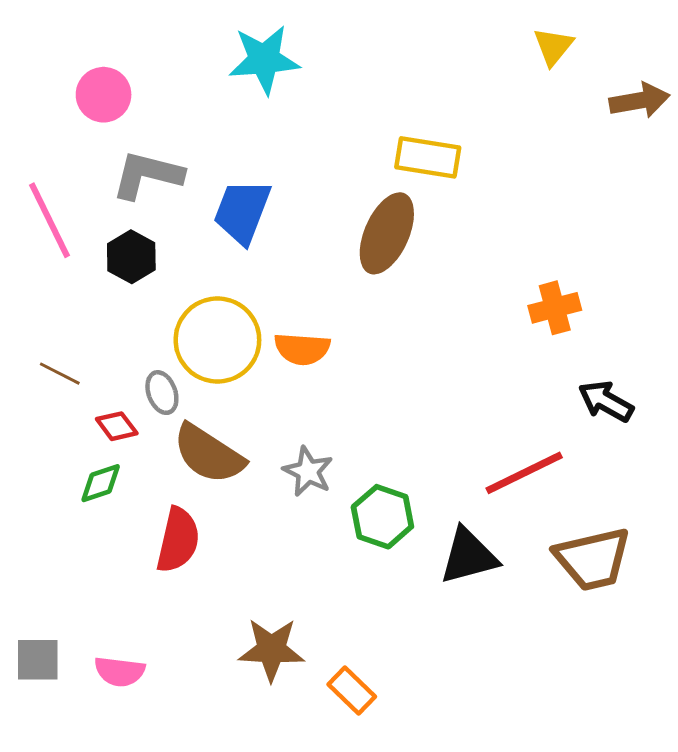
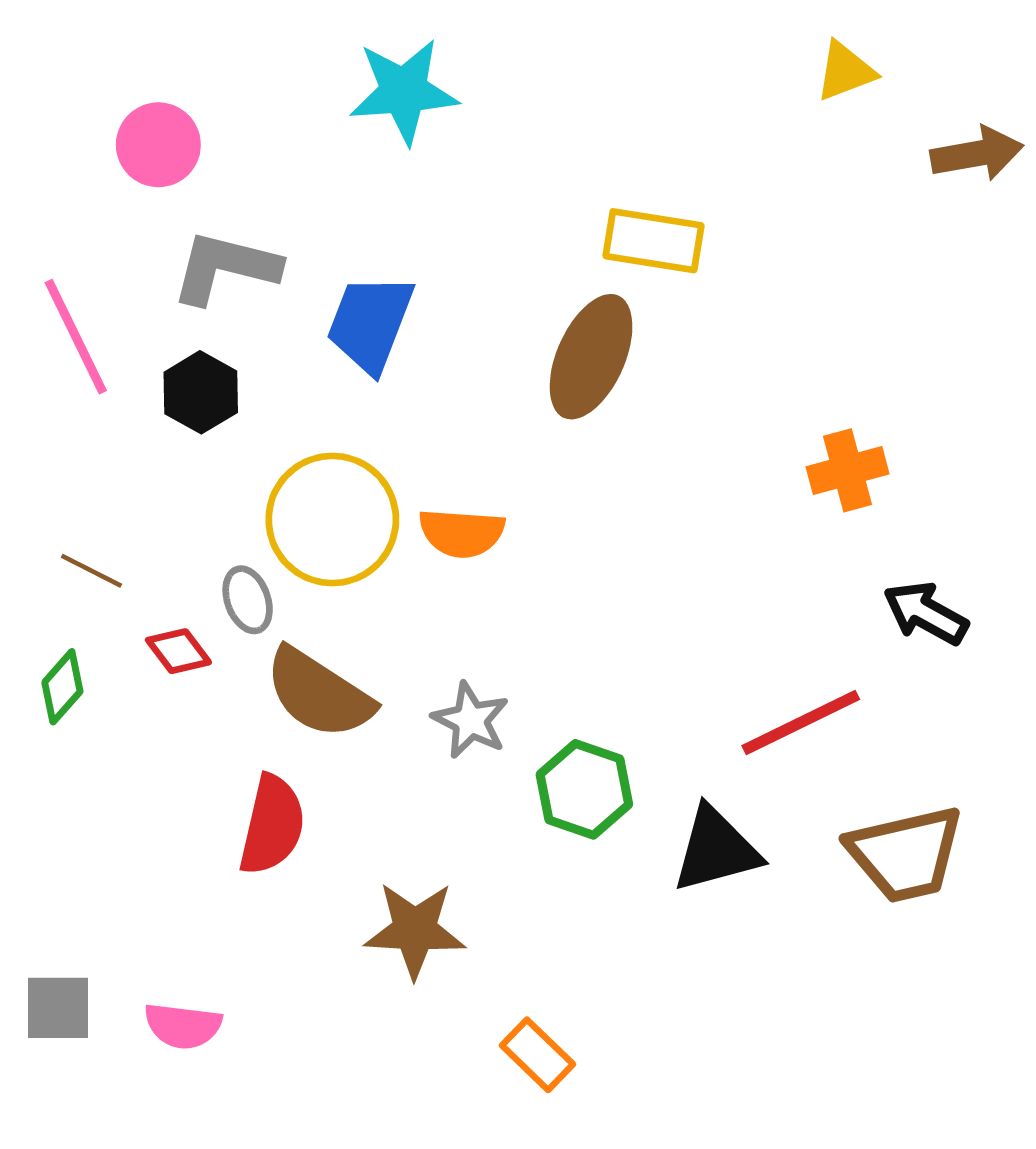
yellow triangle: (553, 46) -> (845, 71), turned 30
green diamond: (101, 483) -> (62, 687), moved, turned -30
brown star: (271, 650) -> (415, 930), moved

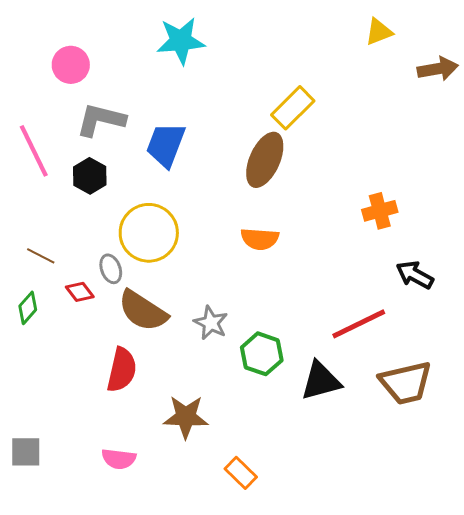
yellow rectangle: (653, 241) -> (293, 108), turned -54
orange semicircle: (462, 533) -> (260, 239), moved
pink semicircle: (183, 1026) -> (119, 459), moved

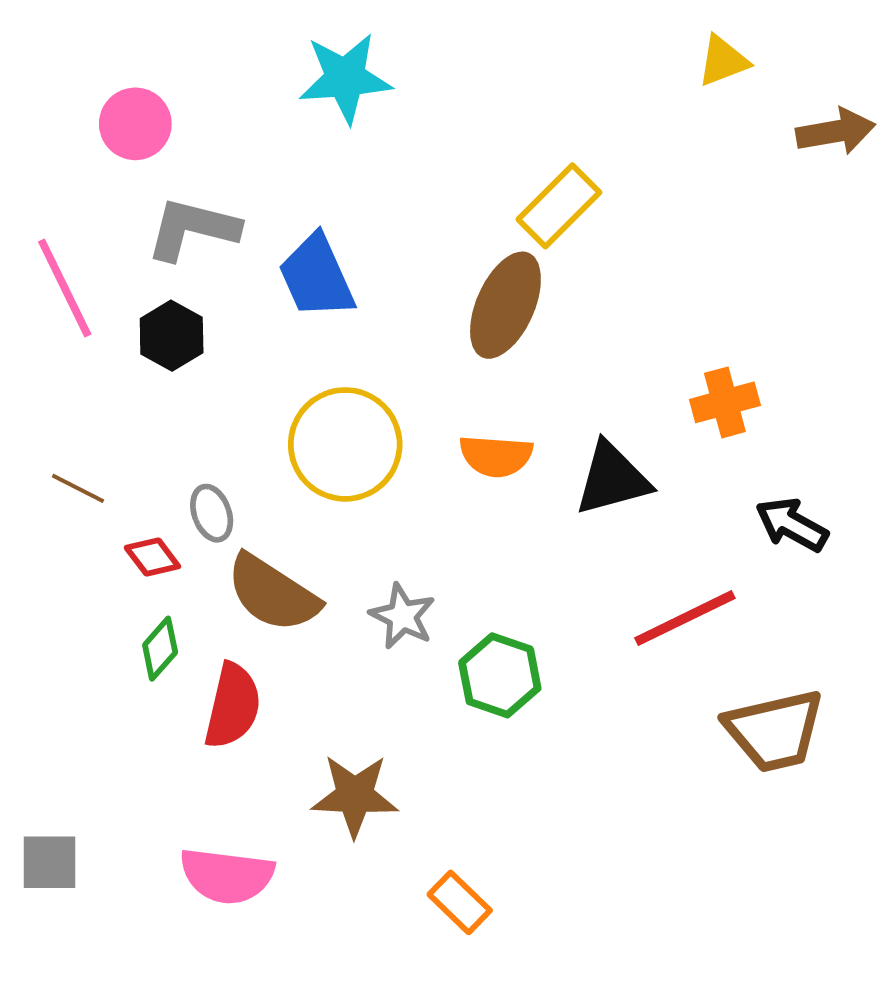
blue trapezoid: (166, 145) -> (317, 277), turned -45
yellow circle: (149, 233) -> (345, 444), moved
green diamond: (28, 308) -> (160, 649), moved
black triangle: (321, 381) -> (612, 479), moved
pink semicircle: (119, 459) -> (227, 876), size x1.4

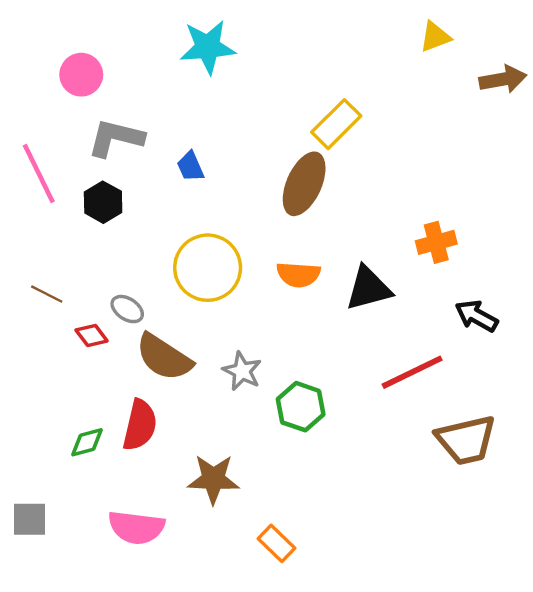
blue trapezoid: (317, 277) -> (190, 167), size x0.6
gray ellipse: (212, 513) -> (127, 309), turned -36
green diamond: (160, 649) -> (87, 442), moved, turned 33

